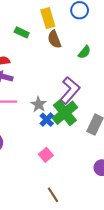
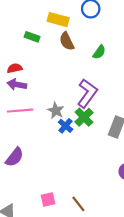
yellow rectangle: (48, 18) -> (58, 20), turned -54
green cross: (65, 113) -> (84, 117), size x0.7
pink square: (46, 155) -> (48, 200), moved, turned 32

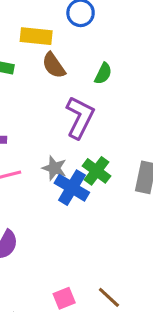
purple L-shape: (87, 93) -> (80, 117), moved
blue cross: (66, 126) -> (72, 188), size x1.5

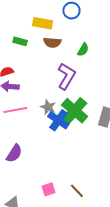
brown semicircle: (54, 65) -> (52, 42), turned -54
green cross: (96, 171) -> (75, 111), size x1.5

